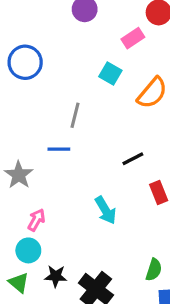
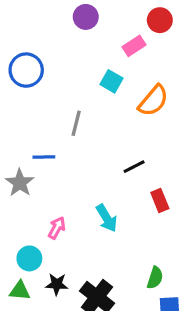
blue line: (59, 149) -> (44, 157), moved
pink arrow: (36, 220) -> (57, 228), moved
green triangle: (19, 283) -> (20, 291), turned -35

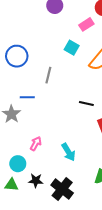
blue circle: (26, 70) -> (17, 56), moved
black line: (134, 167) -> (86, 104), turned 40
cyan arrow: (107, 218) -> (68, 152), moved

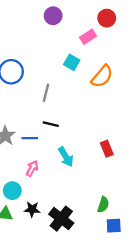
blue line: (27, 97) -> (30, 138), moved
black line: (86, 104) -> (51, 124), moved
cyan arrow: (68, 152) -> (66, 157), moved

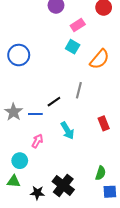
pink rectangle: (88, 37) -> (78, 25), moved
gray line: (46, 93) -> (79, 90), moved
black line: (51, 124) -> (54, 102), turned -48
black star: (32, 209) -> (37, 193), moved

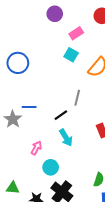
black line: (54, 102) -> (61, 115), moved
blue line: (35, 114) -> (29, 107), moved
cyan circle: (20, 161) -> (51, 167), moved

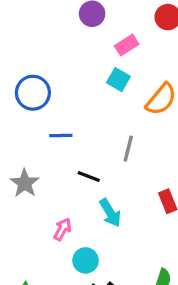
blue line: (29, 107) -> (61, 135), moved
black line: (61, 115) -> (89, 177), moved, turned 56

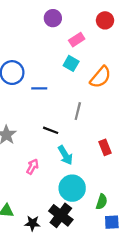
blue line: (61, 135) -> (39, 88), moved
cyan circle: (86, 260) -> (72, 188), moved, size x1.5

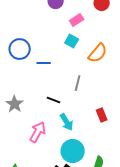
pink arrow: (32, 167) -> (38, 132), size x1.5

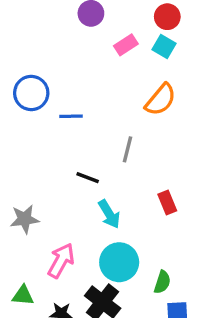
cyan square: (72, 41) -> (164, 47), moved
gray star: (15, 104) -> (25, 219), moved, turned 30
pink arrow: (38, 132) -> (61, 261), moved

